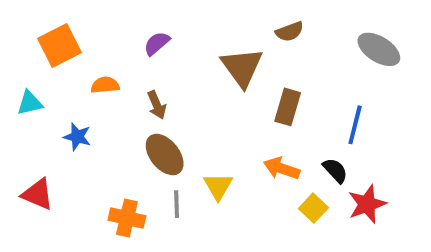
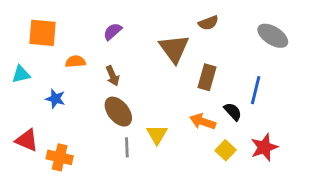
orange square: (59, 45) -> (42, 33), turned 32
black semicircle: (335, 170) -> (233, 112), moved
orange cross: (127, 218) -> (60, 157), moved

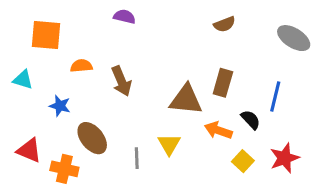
purple semicircle: (113, 31) -> (124, 17), moved, turned 54
brown triangle: (174, 49) -> (186, 100), moved, turned -48
cyan triangle: (21, 74) -> (23, 80), turned 30
brown arrow: (113, 76) -> (121, 81), size x1.4
brown ellipse: (118, 112) -> (92, 138), moved

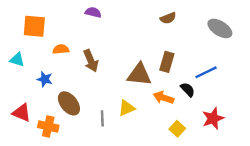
blue line: (275, 97) -> (206, 72), turned 50
yellow triangle: (169, 144) -> (127, 108), turned 36
yellow square: (243, 161) -> (177, 129), moved

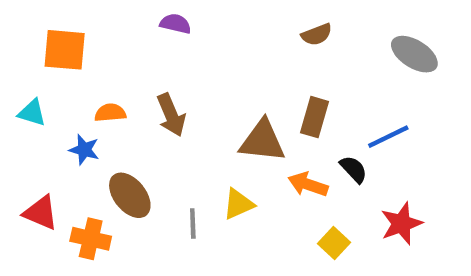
orange semicircle: (61, 49) -> (110, 113), moved

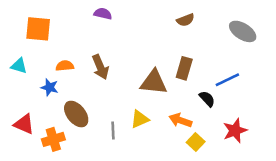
orange arrow: (308, 184) -> (180, 120), moved
orange cross: (91, 239) -> (53, 139), turned -30

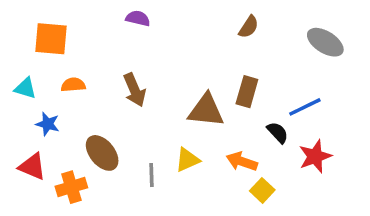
brown semicircle: (185, 20) -> (249, 27), turned -36
orange semicircle: (65, 66) -> (73, 85), moved
blue star: (50, 87) -> (48, 124), moved
red star: (235, 131) -> (315, 156), moved

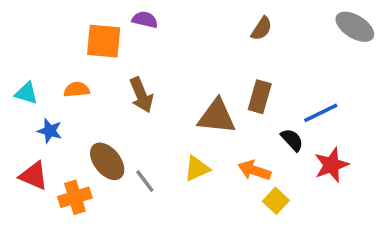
orange square: (51, 39) -> (104, 41), moved
gray ellipse: (325, 42) -> (355, 27), moved
gray line: (152, 175) -> (145, 181), moved, turned -35

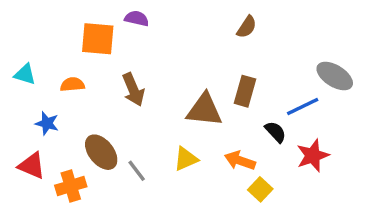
gray ellipse: (355, 27) -> (335, 76), moved
cyan triangle: (26, 93) -> (25, 74), moved

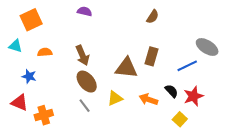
orange square: (98, 39) -> (31, 20), moved, turned -30
black semicircle: (275, 132) -> (171, 91), moved
brown ellipse: (101, 152) -> (87, 82), moved
yellow square: (260, 189) -> (180, 119), moved

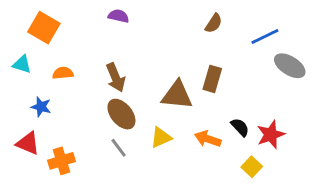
orange square: (31, 20) -> (44, 28), turned -35
blue line: (187, 66) -> (265, 36), moved

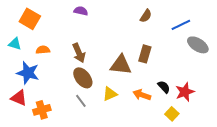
blue star: (41, 107) -> (28, 73), size x1.6

